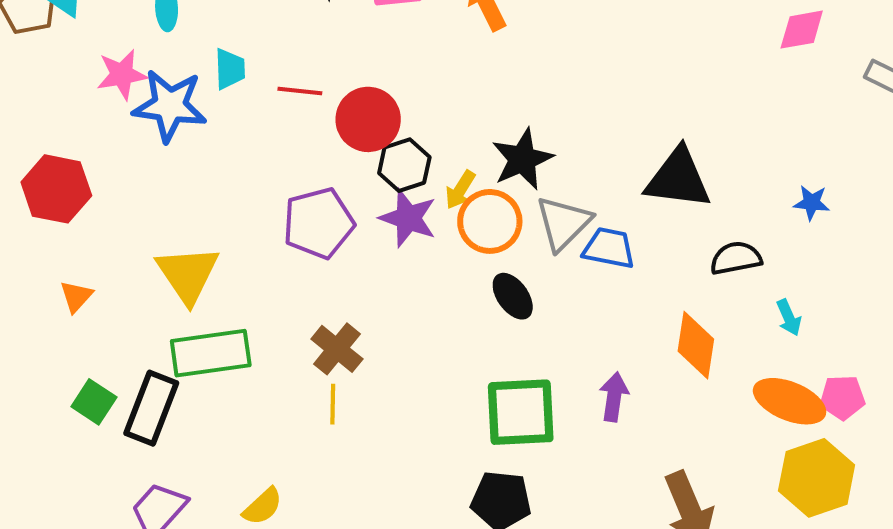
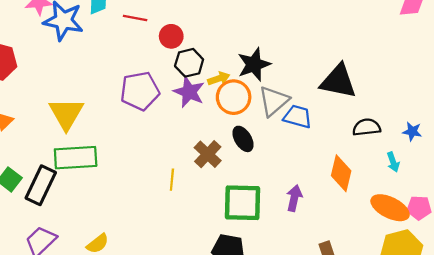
red circle: (368, 119) -> (171, 36), size x0.7
yellow arrow: (460, 190) -> (219, 79), turned -145
blue star: (812, 203) -> (412, 131), moved
brown cross: (337, 349) -> (208, 154), moved
yellow line: (333, 404) -> (172, 180), moved

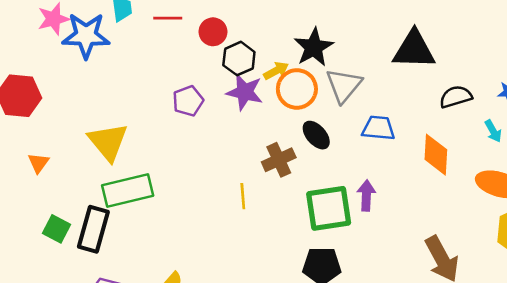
purple pentagon: (140, 91) -> (188, 101), size x0.7
blue trapezoid: (298, 117) -> (378, 128), moved
brown cross: (208, 154) -> (279, 160), turned 32
purple arrow: (294, 198) -> (366, 195), moved

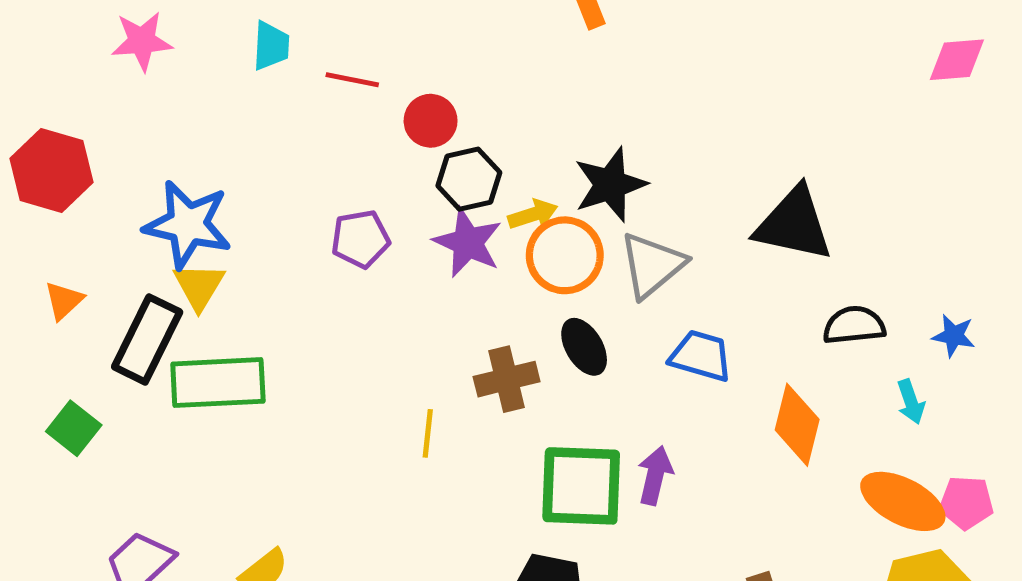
blue star: (86, 36) -> (188, 224), moved
yellow triangle: (108, 142) -> (199, 286), size x0.7
black rectangle: (93, 229) -> (147, 339), moved

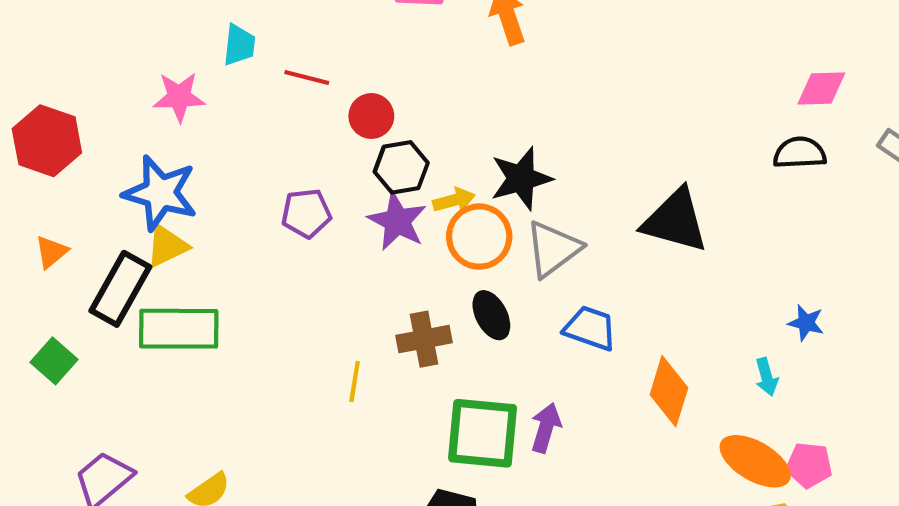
pink star: (142, 41) -> (179, 97), moved
yellow triangle: (199, 286) -> (167, 246), turned 30
black semicircle: (854, 325) -> (800, 153), moved

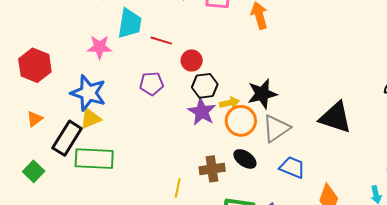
cyan trapezoid: (239, 45) -> (130, 23), size x1.5
purple pentagon: (306, 213) -> (152, 84), moved
black ellipse: (491, 315) -> (245, 159), turned -30

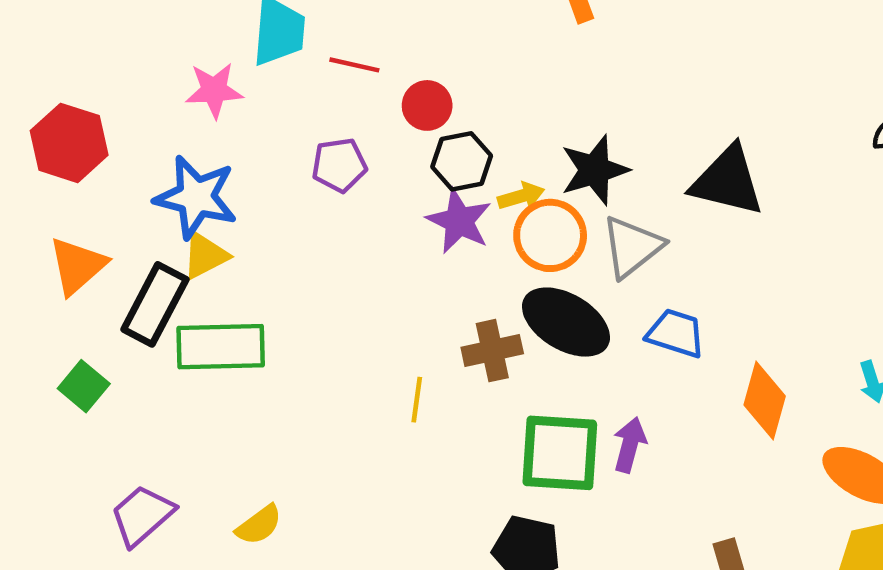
black triangle: (335, 117) -> (727, 181), moved
orange triangle: (35, 119) -> (77, 266), size x1.6
black ellipse: (245, 159) -> (566, 322), size x1.6

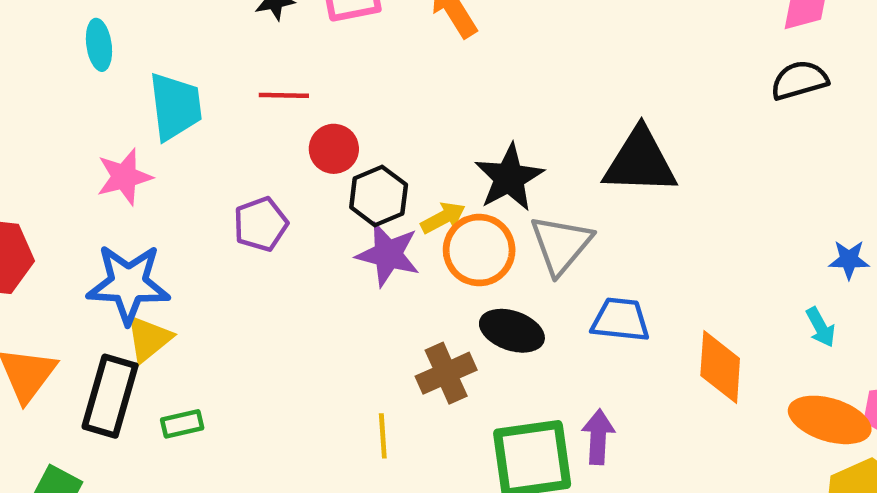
red line: (354, 65) -> (284, 95), moved
black ellipse: (566, 322) -> (512, 331), size x0.7
green rectangle: (221, 347) -> (182, 424), size x0.5

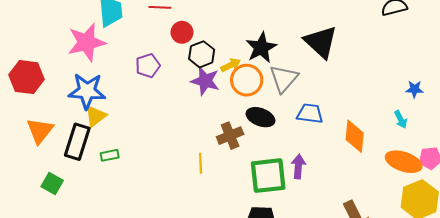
black triangle: (640, 162) -> (321, 42), turned 39
pink star: (124, 177) -> (86, 42), size x1.5

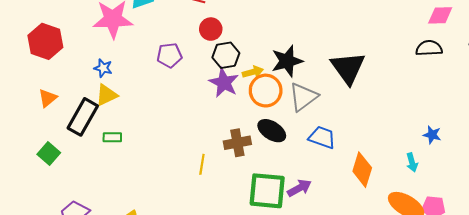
blue star: (87, 91) -> (103, 68), size x0.5
orange triangle: (40, 131) -> (48, 98), size x0.7
purple arrow: (298, 166) -> (299, 188), turned 45

